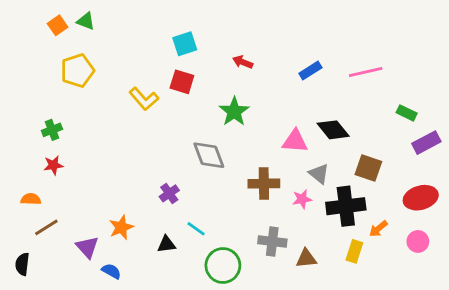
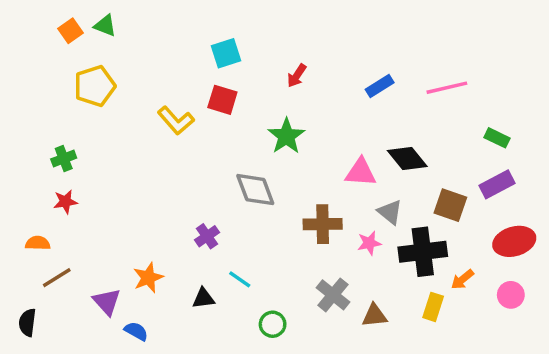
red arrow: (243, 62) -> (297, 76), turned -78
purple rectangle: (426, 143) -> (497, 184), moved
gray cross: (272, 241) -> (333, 295), turned 32
green circle: (223, 265) -> (273, 324), size x0.6

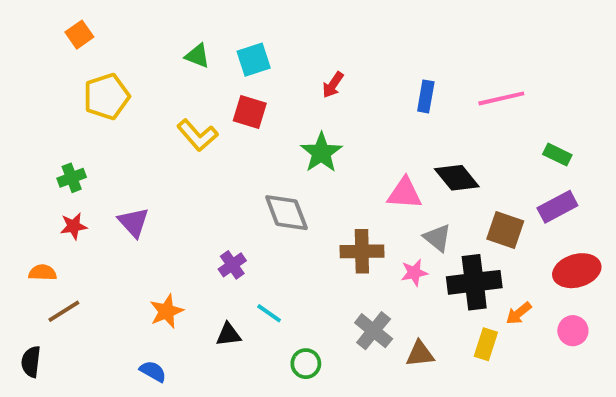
green triangle: (105, 26) -> (197, 56), moved
blue rectangle: (380, 86) -> (426, 96), turned -48
purple triangle: (107, 302) -> (134, 222), moved

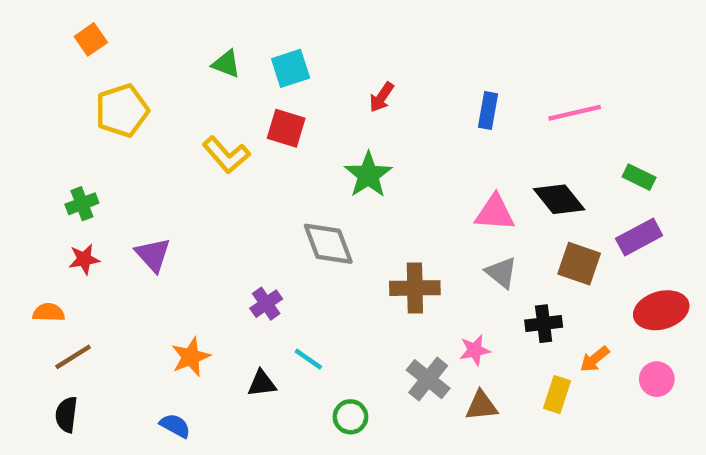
black diamond: (457, 178) -> (559, 199), moved
pink triangle: (405, 193) -> (495, 213), moved
pink star: (414, 273) -> (475, 350), moved
black cross: (474, 282) -> (544, 324), size x0.6
black semicircle: (31, 362) -> (66, 415), moved

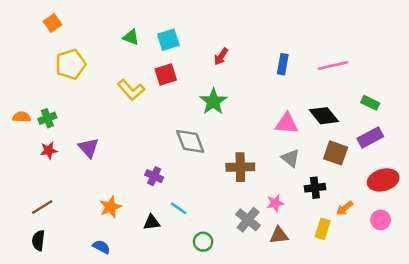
red square: (286, 128) -> (166, 74), turned -35
purple cross: (266, 304) -> (154, 176), turned -30
orange semicircle: (49, 312) -> (22, 117), moved

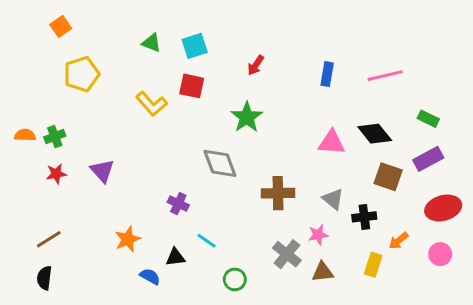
red square: (166, 74) -> (192, 86), turned 30
gray triangle: (291, 158) -> (333, 199), moved
blue semicircle: (101, 247) -> (150, 276), moved

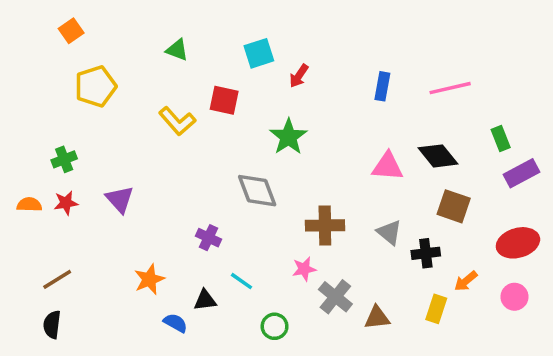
cyan square: (195, 46) -> (259, 53), moved
green rectangle: (428, 119) -> (501, 139), turned 42
orange semicircle: (25, 135) -> (29, 205), moved
purple rectangle: (428, 159) -> (521, 173), moved
pink star: (318, 235) -> (304, 269), moved

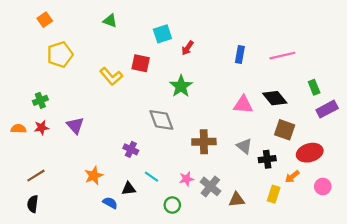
green triangle: (177, 50) -> (110, 21), moved
red ellipse: (518, 243) -> (310, 153), moved
pink star: (304, 269) -> (186, 179), moved

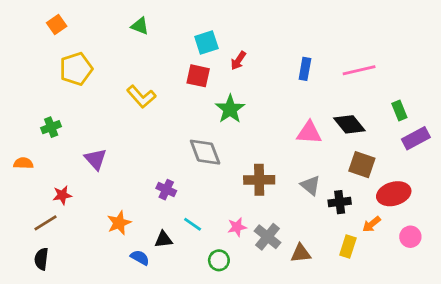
red square: (141, 63) -> (198, 76), moved
red star: (41, 128) -> (62, 195), moved

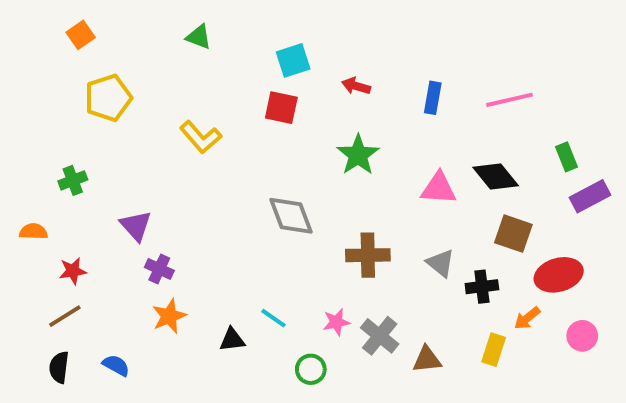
red arrow: (238, 61) -> (356, 86), moved, turned 72
green star: (230, 109) -> (358, 155), moved
purple cross: (166, 190) -> (159, 269), moved
red star: (62, 195) -> (73, 271), moved
blue semicircle: (140, 258) -> (116, 365), moved

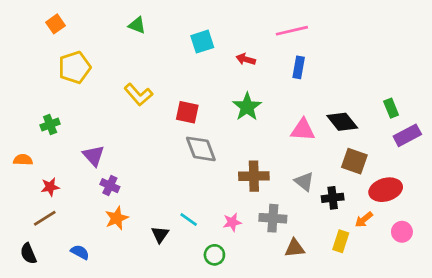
pink line: (509, 100) -> (292, 31), moved
red square: (281, 108) -> (187, 112), moved
gray cross: (380, 336) -> (273, 218), moved, turned -35
black triangle: (232, 340) -> (160, 234), turned -48
black semicircle: (59, 367) -> (28, 253), moved, turned -30

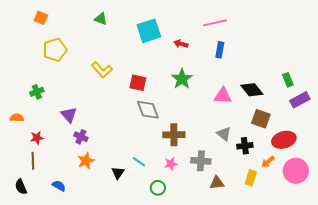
orange square: (56, 24) -> (41, 18), turned -32
cyan square: (202, 42) -> (149, 31), size x1.4
brown cross: (254, 176) -> (174, 135), moved
brown line: (45, 218) -> (33, 161), turned -60
pink circle: (402, 232) -> (296, 171), size x1.6

